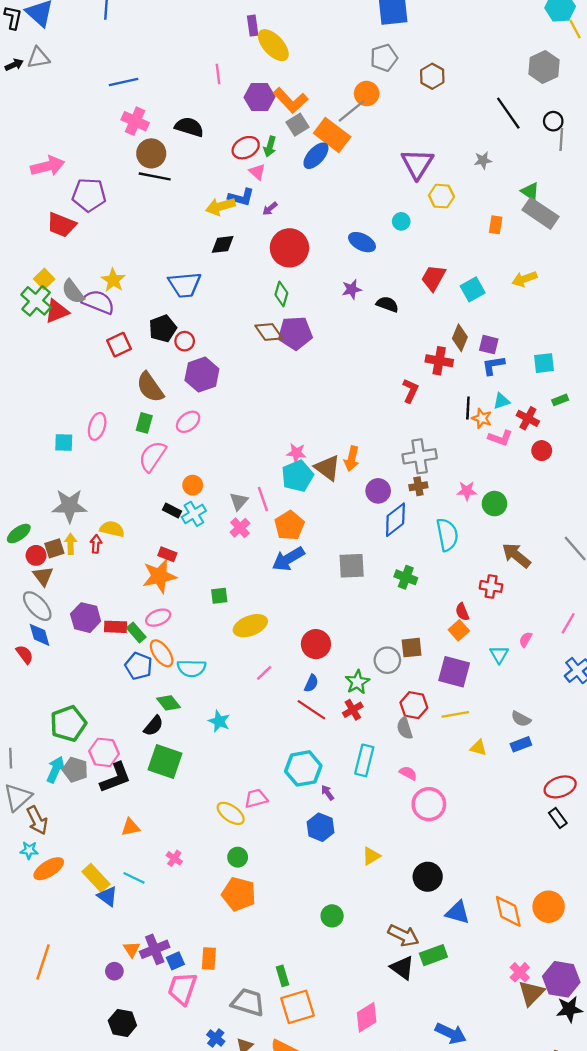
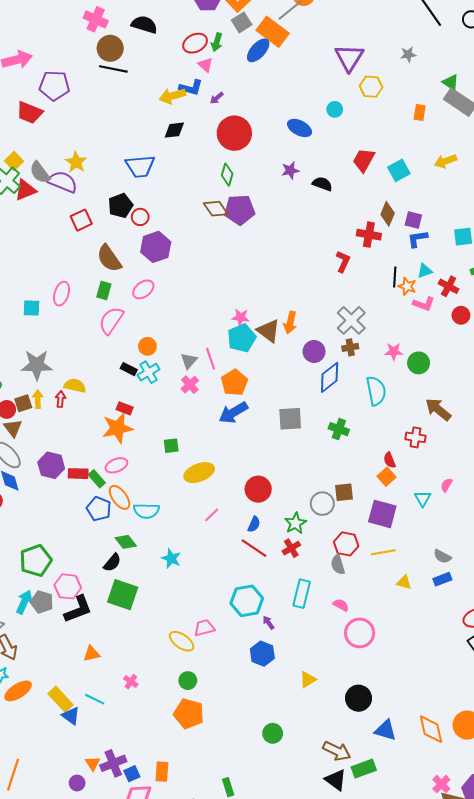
gray cross: (420, 456) -> (351, 320), turned -36

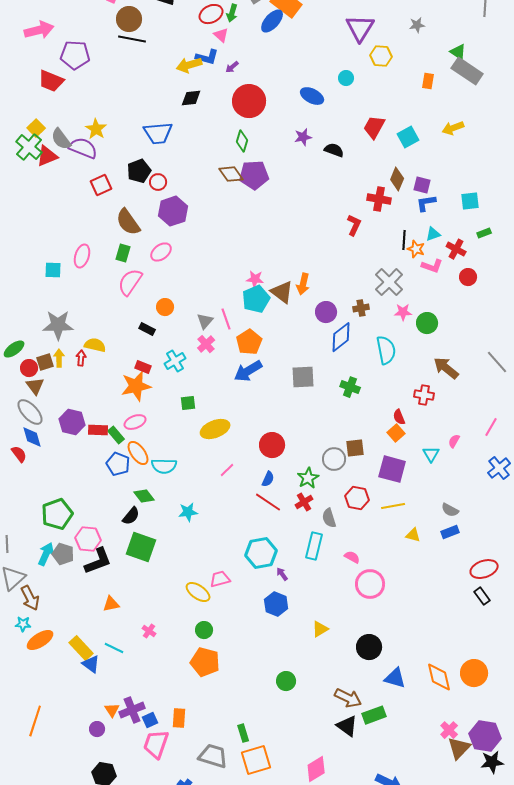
gray cross: (351, 320) -> (389, 282), moved
cyan cross: (148, 372) -> (175, 361), moved
cyan star: (171, 558) -> (188, 512), turned -30
gray semicircle: (338, 565) -> (329, 518), moved

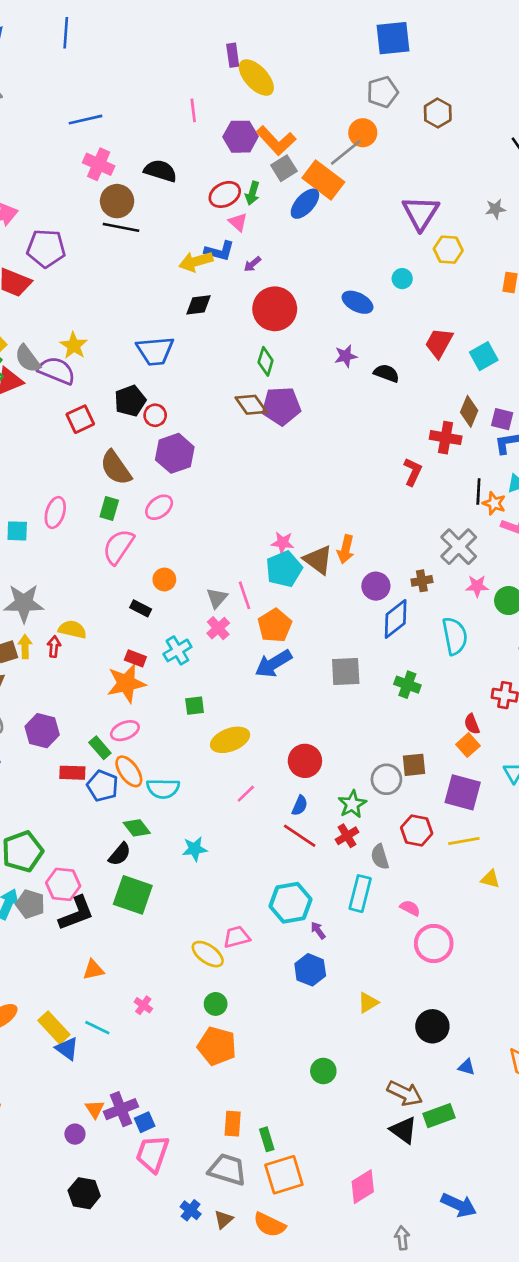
red rectangle: (98, 430) -> (72, 773), moved
blue triangle: (395, 678) -> (467, 1067), size x0.6
orange rectangle: (179, 718) -> (233, 1124), moved

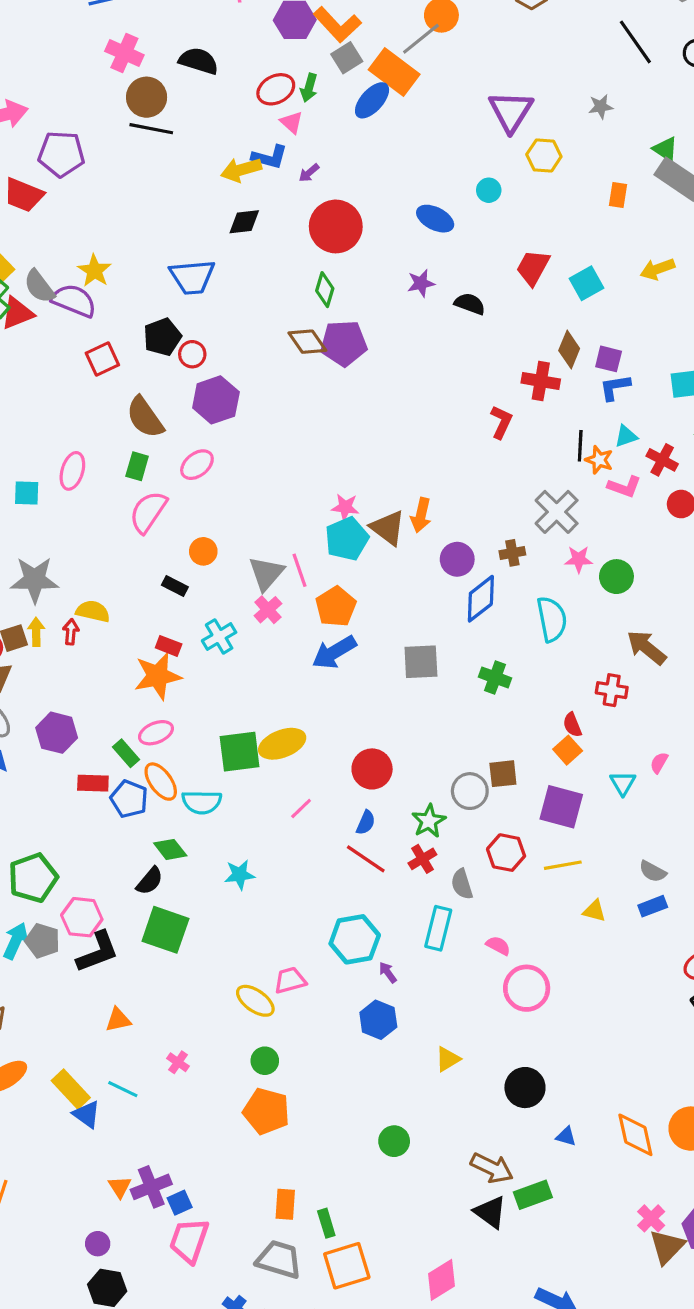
gray triangle: (217, 598) -> (266, 573), size x1.4
green square: (195, 706) -> (240, 752), moved, size x1.8
purple circle: (75, 1134) -> (98, 1244), moved

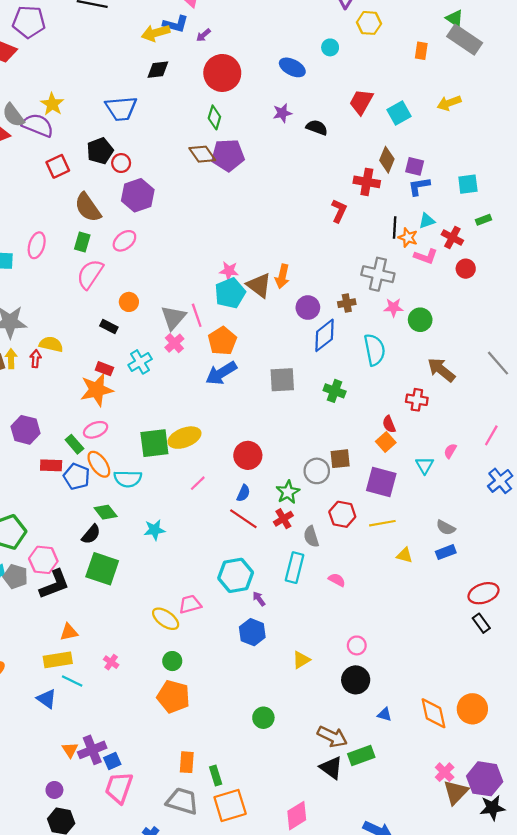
gray cross: (557, 512) -> (378, 274), turned -32
pink circle: (527, 988) -> (357, 645), moved, size x0.6
yellow rectangle: (71, 1089) -> (58, 660), moved, turned -56

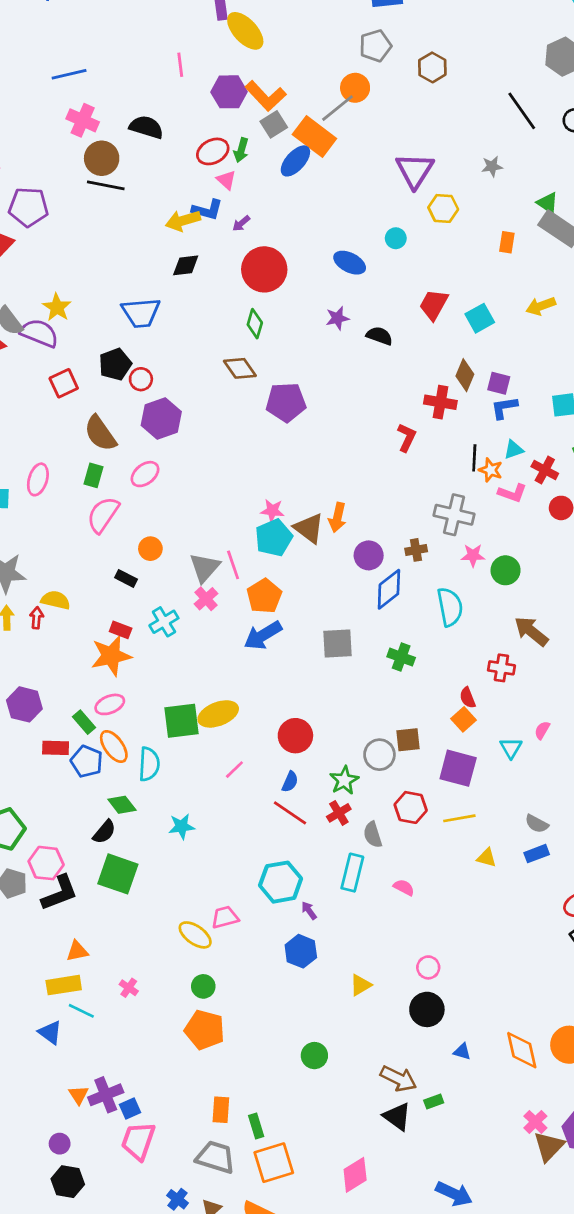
purple pentagon: (228, 155) -> (286, 402), moved
cyan semicircle: (128, 479) -> (149, 764), turned -88
green rectangle: (361, 755) -> (434, 1102), size x0.6

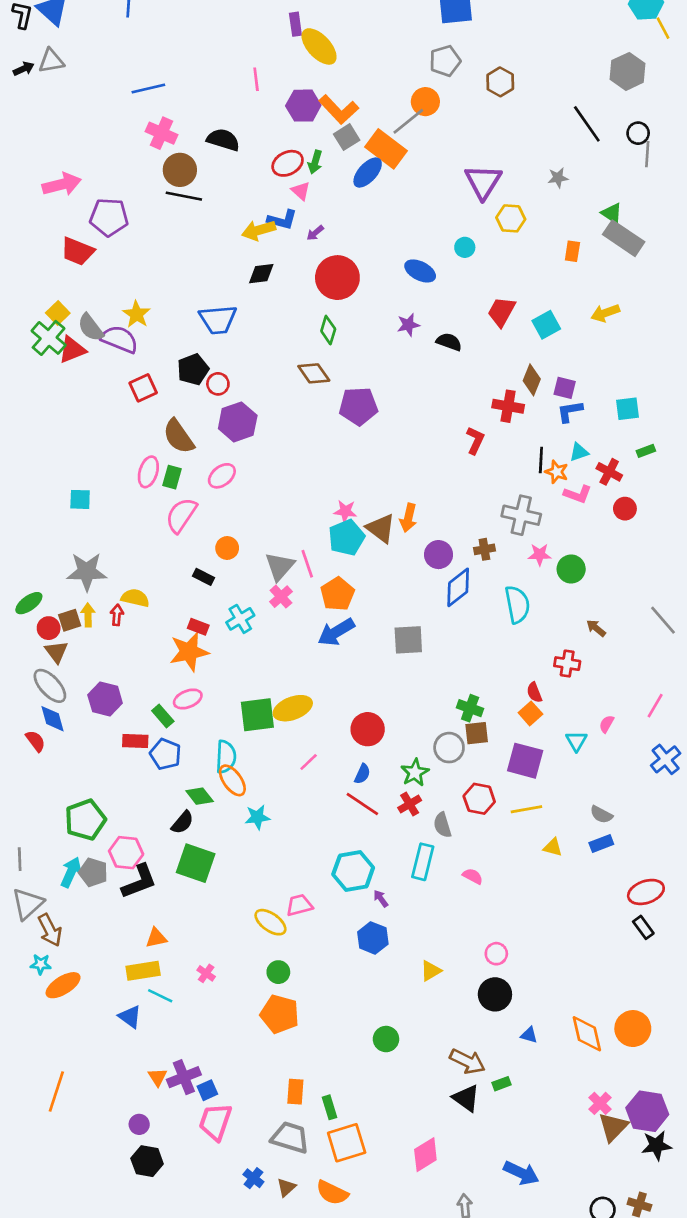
pink ellipse: (38, 479) -> (148, 472), moved
brown arrow: (531, 631) -> (596, 628), size x0.6
green cross: (401, 657) -> (470, 708), moved
orange ellipse: (114, 746) -> (232, 780), moved

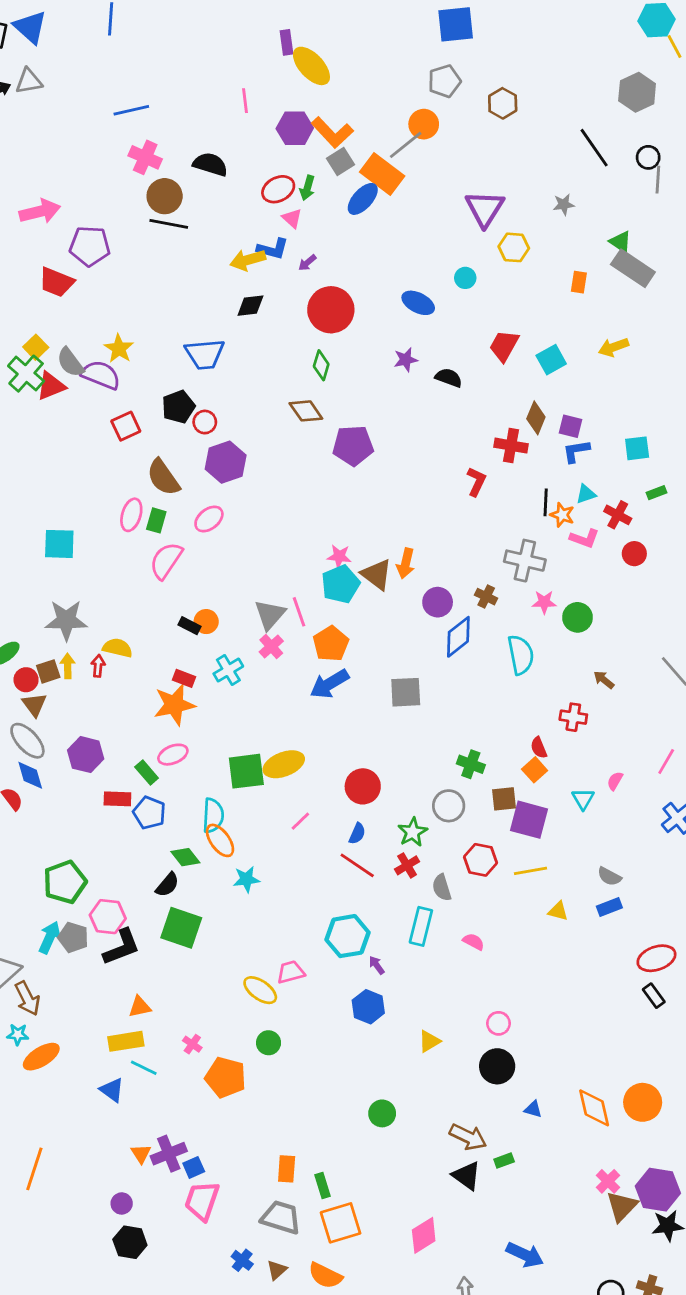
cyan square: (80, 499) -> (59, 544), size x1.4
orange circle: (227, 548) -> (206, 622), moved
brown cross: (484, 549) -> (486, 597), turned 36
brown square: (477, 733) -> (504, 799), moved
orange pentagon: (280, 1014) -> (226, 1077), moved

